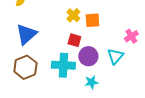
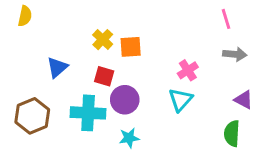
blue triangle: (26, 34) -> (57, 67), moved, size x0.7
cyan triangle: (115, 56) -> (181, 100), moved

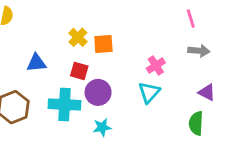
blue triangle: (57, 67) -> (36, 63), turned 35

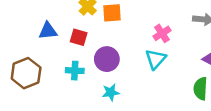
red square: (79, 71) -> (79, 37), moved
cyan cross: (64, 104) -> (75, 71), size x0.6

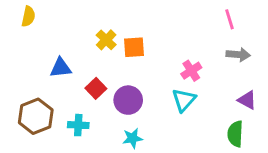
red square: (79, 37) -> (96, 88), moved, turned 30
cyan cross: (75, 71) -> (78, 125), moved

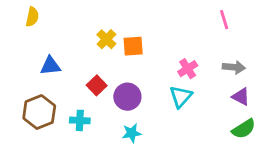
gray arrow: (238, 55) -> (234, 67), moved
blue triangle: (61, 68) -> (50, 66), moved
green semicircle: (235, 134) -> (244, 129), moved, turned -125

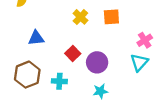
orange square: (133, 46) -> (111, 17), moved

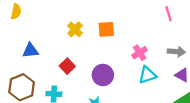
purple circle: (97, 62) -> (103, 75), moved
cyan triangle: (139, 62) -> (147, 75), moved, turned 30

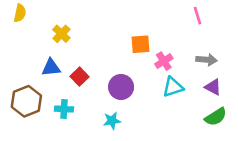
yellow cross: (75, 29) -> (61, 34), moved
orange square: (106, 29) -> (140, 44), moved
blue triangle: (31, 51) -> (51, 68), moved

